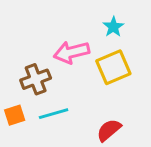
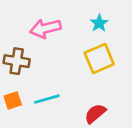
pink arrow: (71, 52) -> (45, 28), moved
brown cross: (36, 79) -> (17, 61), moved, turned 30

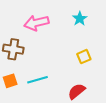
yellow square: (99, 59) -> (84, 57), moved, size x0.6

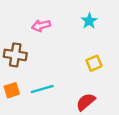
pink arrow: (36, 23) -> (41, 26), size x0.7

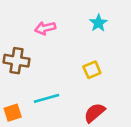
yellow square: (94, 63) -> (92, 70), moved
orange square: (12, 90) -> (13, 113), moved

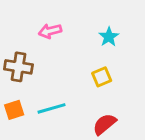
cyan star: (98, 23) -> (109, 37), moved
orange square: (13, 113) -> (14, 110), moved

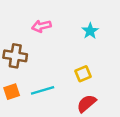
yellow square: (102, 77) -> (83, 74), moved

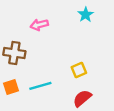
cyan star: (90, 31) -> (86, 15), moved

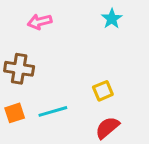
pink arrow: (39, 25) -> (40, 22), moved

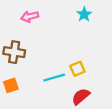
cyan line: (53, 111) -> (54, 78), moved

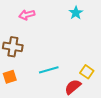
yellow square: (77, 69) -> (87, 72), moved, turned -32

